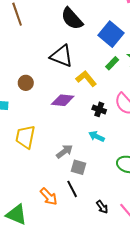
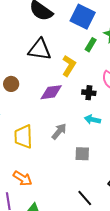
yellow L-shape: (86, 79) -> (69, 66), turned 85
gray arrow: (65, 151) -> (59, 131), moved
black line: (72, 189) -> (85, 198), moved
orange arrow: (49, 196) -> (23, 178), moved

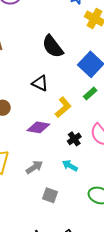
black triangle: (40, 50) -> (40, 83), size x0.7
black cross: (89, 93) -> (74, 139), turned 32

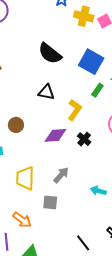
black cross: (74, 139) -> (84, 139), moved
cyan arrow: (70, 166) -> (98, 191), moved
gray square: (50, 195) -> (50, 202), moved

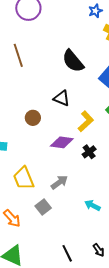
brown circle: (16, 125) -> (33, 118), moved
yellow trapezoid: (25, 178) -> (24, 178), turned -35
gray square: (50, 202) -> (43, 207), turned 35

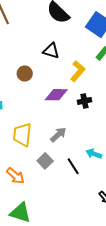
black cross: (89, 152) -> (84, 101), turned 32
yellow trapezoid: (24, 178) -> (22, 135), turned 35
black line: (67, 253) -> (73, 166), moved

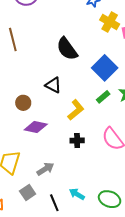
purple diamond: (56, 95) -> (36, 127), moved

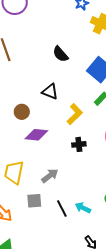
black semicircle: (67, 49) -> (60, 54), size x0.7
gray square: (28, 193) -> (34, 201), turned 35
cyan arrow: (77, 194) -> (83, 208), moved

